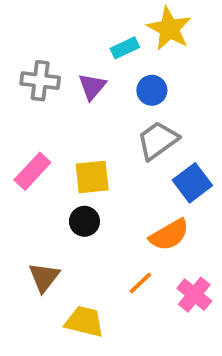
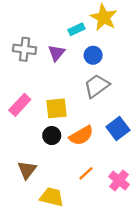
blue square: (192, 183) -> (118, 128), moved
orange semicircle: (169, 235) -> (81, 136), moved

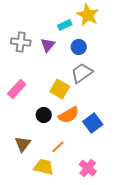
yellow square: (56, 108) -> (60, 89), moved, turned 36
blue square: (118, 128) -> (93, 123), moved
orange line: (86, 173) -> (58, 147), moved
pink cross: (119, 180) -> (88, 168), moved

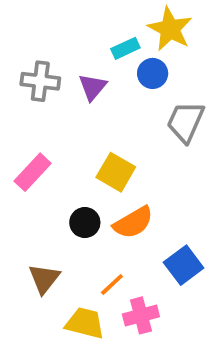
blue circle: (79, 47) -> (153, 73), moved
gray trapezoid: (82, 73) -> (185, 122), moved, turned -30
blue square: (93, 123) -> (184, 265), moved
pink cross: (88, 168) -> (141, 315), moved, turned 36

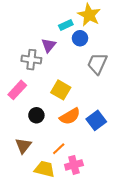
gray cross: (40, 81) -> (31, 60), moved
black circle: (85, 223) -> (36, 115), moved
blue square: (184, 265) -> (96, 120), moved

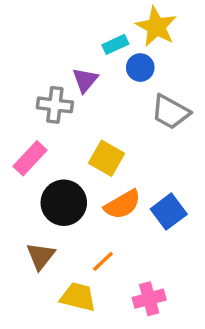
gray trapezoid: (97, 64) -> (170, 112), turned -85
black circle: (36, 115) -> (64, 203), size x1.6
pink cross: (74, 165) -> (149, 299), moved

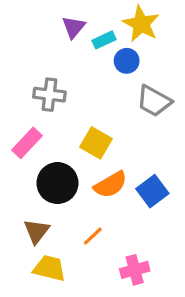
purple triangle: (85, 80) -> (74, 27), moved
yellow trapezoid: (78, 297) -> (49, 268), moved

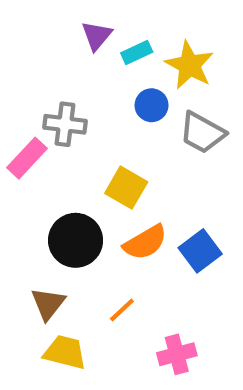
yellow star: (141, 24) -> (190, 65), moved
blue circle: (127, 61) -> (152, 105), moved
pink rectangle: (27, 143) -> (27, 158), moved

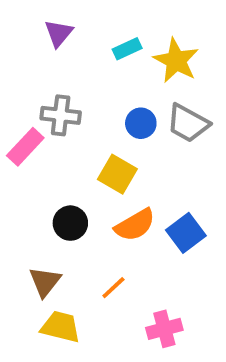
purple triangle: (97, 36) -> (59, 33), moved
blue circle: (152, 105) -> (141, 123), moved
black circle: (76, 240) -> (70, 223), size x0.7

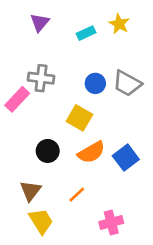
yellow star: (176, 61) -> (119, 24), moved, size x0.7
yellow trapezoid: (61, 327) -> (41, 221), turned 44

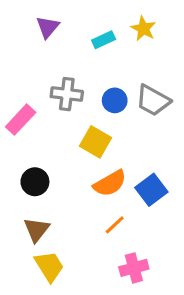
gray cross: (41, 78) -> (67, 94), moved
black circle: (48, 151) -> (35, 182), moved
orange line: (77, 195) -> (115, 225), moved

